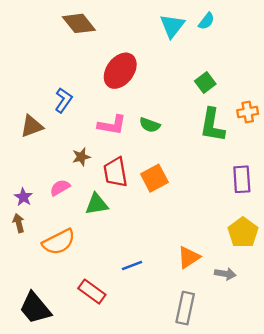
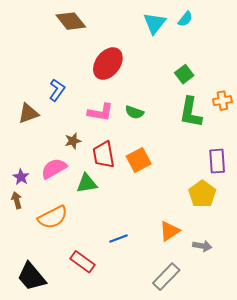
pink semicircle: (60, 188) -> (54, 168), size x1.4
yellow pentagon: (243, 232) -> (202, 194), moved
gray rectangle: (185, 308) -> (166, 277), turned 32

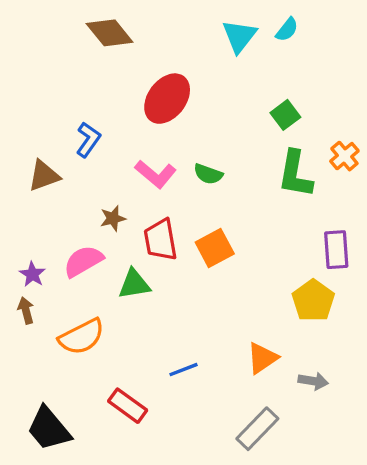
orange cross: (222, 101) -> (344, 156), turned -30
pink L-shape: (100, 112) -> (156, 174), turned 30

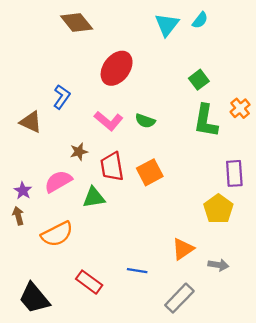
brown triangle: (44, 176) -> (31, 122), turned 45
blue line: (184, 370) -> (137, 271), moved, turned 30

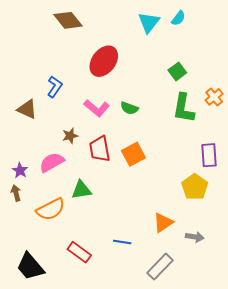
green triangle: (94, 197) -> (81, 190), moved

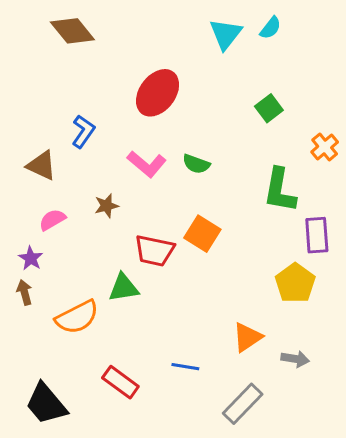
brown diamond: (68, 20) -> (72, 31), moved
green L-shape: (183, 108) -> (280, 190), moved
red trapezoid: (100, 149) -> (154, 251), moved, turned -68
orange square: (133, 154) -> (202, 234), turned -30
pink semicircle: (52, 162) -> (52, 220), moved, size x0.7

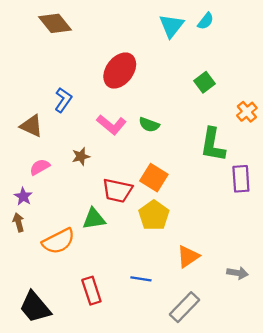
yellow pentagon: (295, 283) -> (154, 215), moved
gray arrow: (295, 359) -> (237, 273), moved
red rectangle: (120, 382) -> (91, 291), turned 36

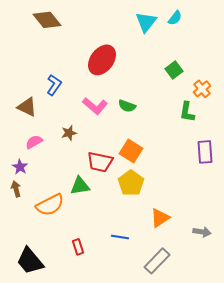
orange cross: (247, 112) -> (202, 89), moved
green L-shape: (213, 145) -> (187, 112), moved, size x0.7
red rectangle: (91, 291) -> (78, 247), size x0.7

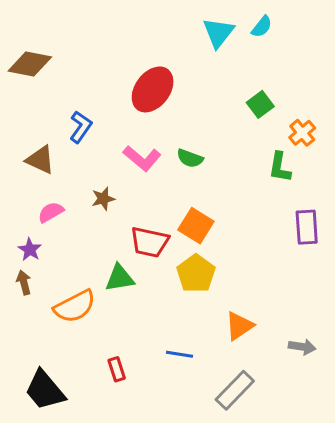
brown diamond: (47, 20) -> (30, 64), moved, turned -40

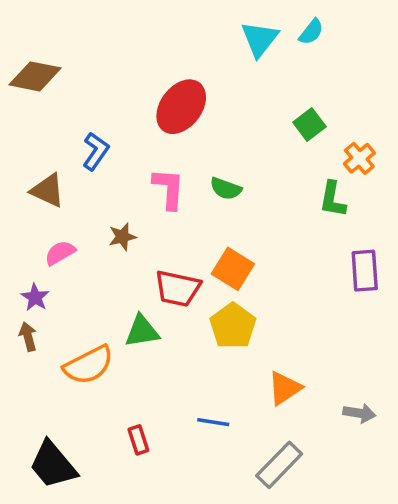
pink L-shape: (142, 158) -> (169, 189), turned -126

